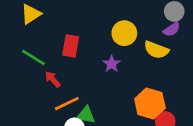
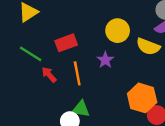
red rectangle: (71, 46) -> (66, 43), turned 60
orange line: (67, 104) -> (77, 73), moved, turned -75

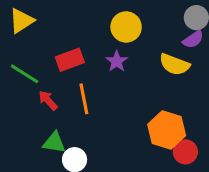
yellow circle: (118, 31) -> (126, 27), moved
purple star: (105, 60) -> (117, 61), moved
green triangle: (81, 109) -> (54, 142), moved

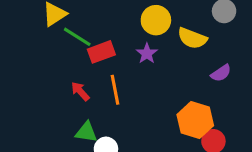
purple semicircle: (193, 39) -> (221, 73), moved
yellow semicircle: (174, 64) -> (192, 38), moved
green line: (25, 74) -> (77, 37), moved

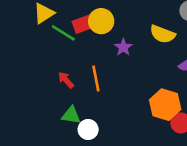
yellow circle: (156, 20) -> (101, 21), moved
red rectangle: (101, 52) -> (84, 24), moved

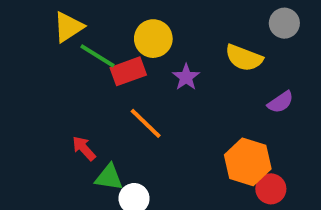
red rectangle: (84, 24) -> (128, 71), moved
orange line: (96, 79) -> (146, 123), turned -35
red arrow: (66, 80) -> (84, 148), moved

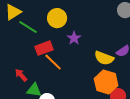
yellow semicircle: (244, 58) -> (104, 58), moved
red rectangle: (128, 71) -> (44, 48), moved

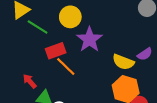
purple star: (74, 38) -> (89, 39), size x1.6

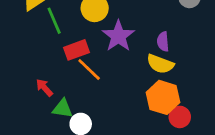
green line: (38, 27) -> (54, 21), turned 35
purple semicircle: (145, 54) -> (163, 42), moved, turned 119

